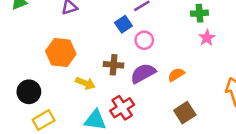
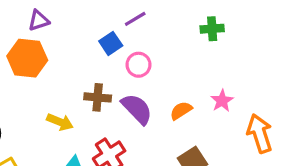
pink star: (207, 38) -> (222, 101), moved
orange hexagon: (61, 52) -> (27, 58), moved
purple semicircle: (143, 73) -> (137, 109), turned 75

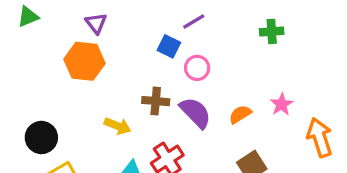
purple triangle: (39, 21) -> (96, 23), turned -50
blue square: (111, 43) -> (169, 46), turned -30

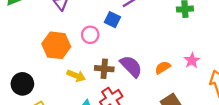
orange hexagon: (84, 61) -> (56, 45), moved
pink circle: (197, 68) -> (90, 35), moved
brown cross: (156, 101) -> (104, 69), moved

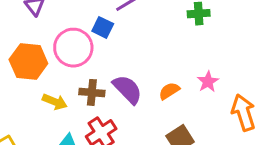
pink circle: (90, 35) -> (73, 48), size x1.6

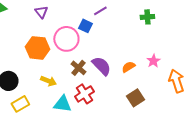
brown cross: (92, 92) -> (78, 68), turned 35
yellow arrow: (55, 102) -> (48, 81), moved

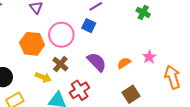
green cross: (147, 17) -> (143, 12), turned 32
blue square: (85, 26) -> (89, 26), moved
brown cross: (78, 68) -> (60, 64), moved

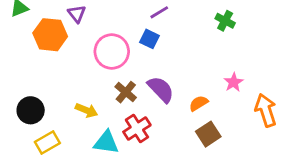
orange hexagon: (32, 44) -> (50, 35), moved
orange semicircle: (124, 63) -> (199, 103), moved
brown cross: (60, 64) -> (126, 92), moved

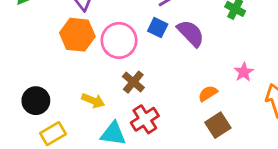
orange hexagon: (50, 35) -> (77, 35), moved
purple semicircle: (161, 89) -> (191, 33), moved

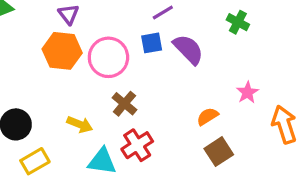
blue square: (158, 28) -> (152, 43), turned -36

